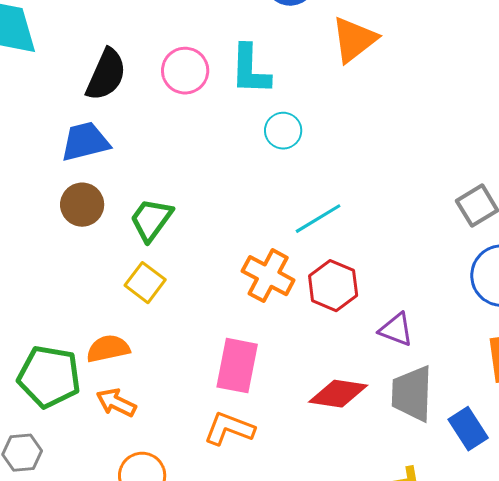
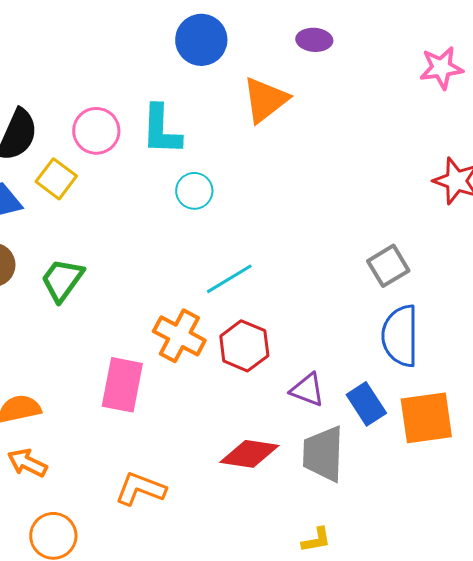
yellow square: (145, 283) -> (56, 179), moved
pink rectangle: (237, 366) -> (122, 385), moved
blue rectangle: (468, 429) -> (366, 404), moved

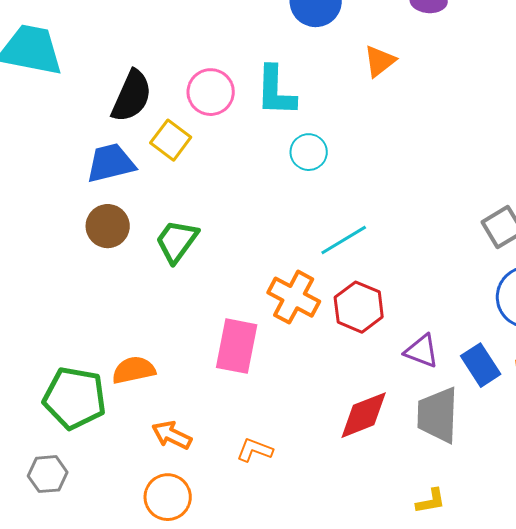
orange triangle: (265, 100) -> (380, 61), size x0.7
red diamond: (249, 454) -> (364, 415), turned -30
orange arrow: (27, 463) -> (172, 435), moved
orange L-shape: (140, 489) -> (255, 450), size x0.7

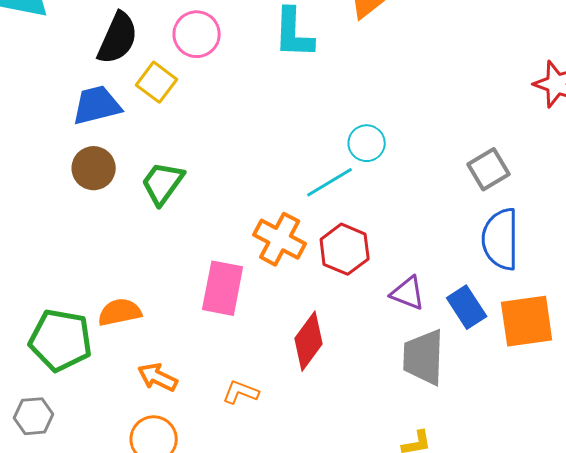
cyan L-shape: (276, 91) -> (294, 33), moved
cyan circle: (309, 152) -> (367, 143), moved
red diamond: (364, 415) -> (309, 341), moved, turned -32

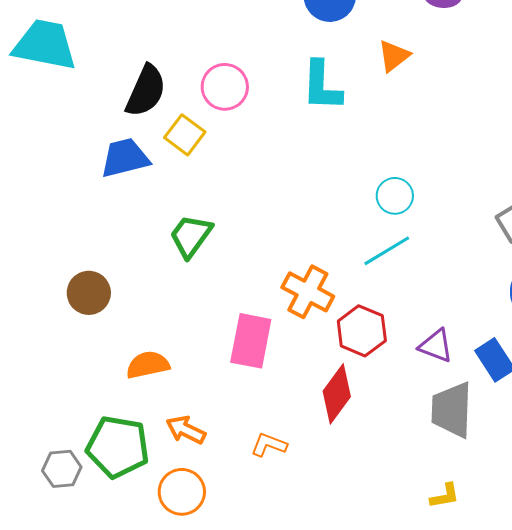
brown circle: (94, 168) -> (89, 293), moved
cyan line: (330, 182) -> (387, 251), moved
red hexagon: (345, 249) -> (362, 331), moved
green pentagon: (61, 340) -> (118, 447), moved

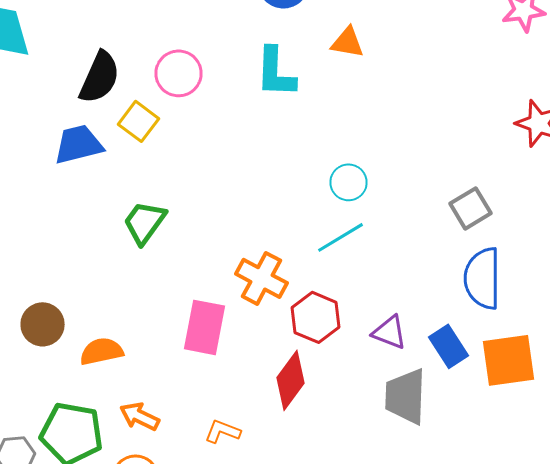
orange triangle: (394, 56) -> (348, 42), turned 48
brown circle: (89, 293) -> (42, 324), moved

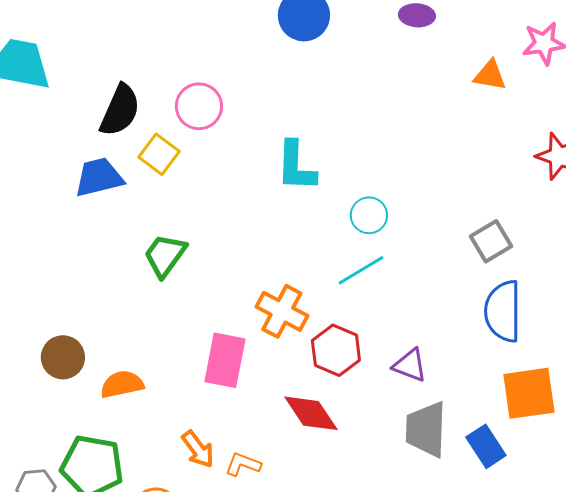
orange triangle: (348, 42) -> (490, 75), moved
cyan L-shape: (276, 72) -> (296, 166), moved
blue rectangle: (448, 346) -> (486, 446), moved
red diamond: (290, 380) -> (311, 413), turned -70
orange arrow: (140, 416) -> (198, 449), moved, turned -153

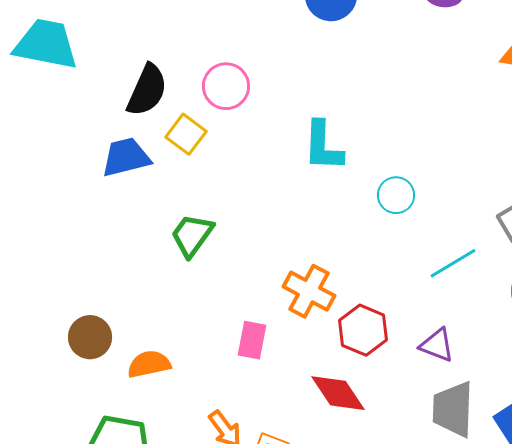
cyan line: (361, 270) -> (453, 263), moved
pink rectangle: (225, 360) -> (252, 340), size x0.7

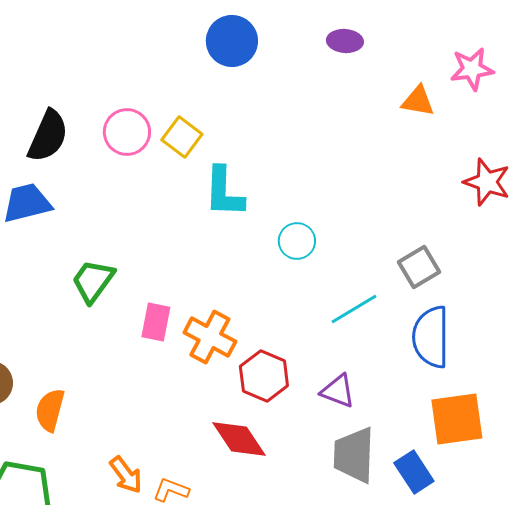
yellow square: (186, 134) -> (182, 137), moved
pink rectangle: (252, 340) -> (156, 322), moved
orange semicircle: (149, 364) -> (50, 410), turned -63

